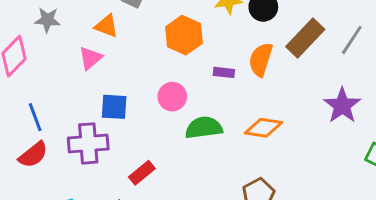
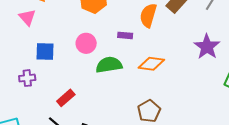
pink triangle: (90, 58) -> (27, 17), turned -30
purple rectangle: (224, 72) -> (125, 35), moved
purple cross: (88, 143) -> (27, 78), size x0.6

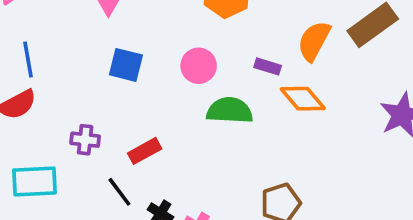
orange diamond: (151, 64) -> (303, 99), moved, turned 30
purple cross: (27, 78) -> (85, 140), moved

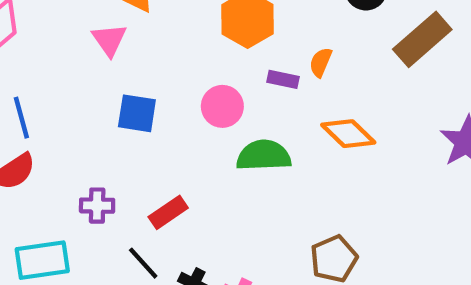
orange semicircle: (314, 41) -> (321, 62), moved, size x0.6
purple rectangle: (268, 66) -> (283, 79), moved

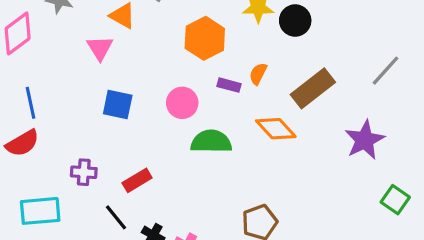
brown rectangle: (422, 39) -> (313, 88), moved

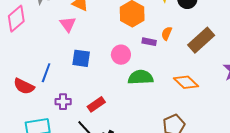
blue line: (31, 103) -> (46, 73), moved, turned 36
orange diamond: (276, 129) -> (186, 82), moved
red semicircle: (22, 143) -> (24, 86), turned 60

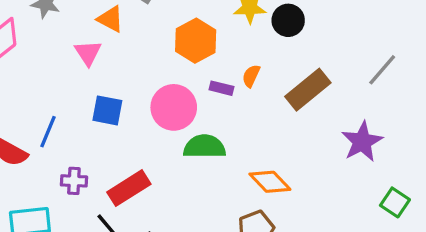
pink circle: (121, 55) -> (174, 107), size x1.4
orange diamond: (186, 82) -> (270, 182), moved
red rectangle: (96, 104) -> (129, 188), size x1.4

